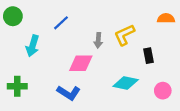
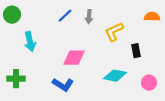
blue line: (61, 23) -> (65, 16), moved
gray arrow: (98, 40) -> (89, 17), moved
cyan arrow: (33, 46) -> (30, 42), turned -30

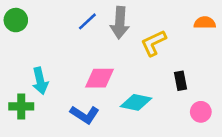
gray arrow: (89, 17) -> (120, 23), size x1.6
cyan arrow: (30, 42) -> (40, 81), moved
black rectangle: (136, 51) -> (181, 81), moved
cyan diamond: (115, 76) -> (136, 102), moved

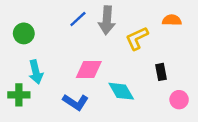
green circle: (16, 20) -> (24, 33), moved
orange semicircle: (205, 23) -> (172, 20), moved
cyan diamond: (136, 102) -> (121, 91), turned 48

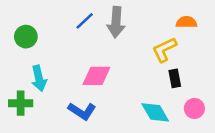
yellow L-shape: (137, 38) -> (164, 50), moved
cyan diamond: (121, 91) -> (155, 112), moved

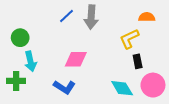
green circle: (26, 37) -> (20, 38), moved
pink circle: (194, 108) -> (153, 85), size x1.5

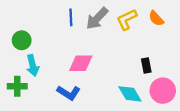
blue line: (66, 16) -> (71, 17), turned -49
gray arrow: (91, 17) -> (97, 18), turned 40
orange semicircle: (147, 17) -> (156, 18), turned -133
yellow L-shape: (129, 39) -> (127, 20), moved

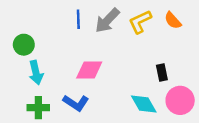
green cross: (17, 86) -> (38, 108), moved

